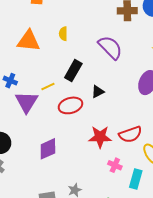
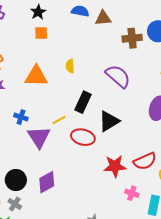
black triangle: (98, 92) -> (109, 121), size x1.6
red ellipse: (70, 105) -> (83, 137), turned 35
purple diamond: (48, 149) -> (47, 182), moved

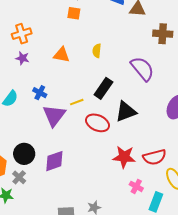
orange triangle: (36, 76) -> (62, 55), size x0.7

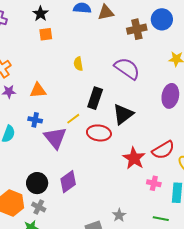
orange triangle: (62, 55) -> (38, 90), moved
red star: (124, 157) -> (134, 158), turned -30

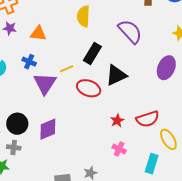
yellow semicircle: (78, 64) -> (83, 16), size x1.5
red star: (134, 158) -> (117, 121), size x0.6
pink cross: (154, 183) -> (119, 149), moved
gray cross: (39, 207) -> (14, 147), turned -32

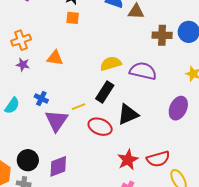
yellow semicircle: (83, 16) -> (111, 64), moved, turned 70
purple semicircle: (130, 31) -> (143, 71), turned -36
orange triangle: (38, 33) -> (55, 58), moved
red star: (117, 121) -> (128, 160), size x1.5

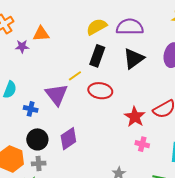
purple star: (23, 65) -> (22, 46), moved
blue cross: (41, 98) -> (31, 109), moved
black triangle: (128, 114) -> (134, 59), moved

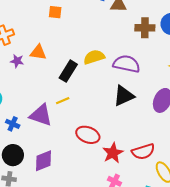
black rectangle: (97, 56) -> (68, 71), moved
red ellipse: (100, 91) -> (88, 135), moved
purple triangle: (56, 95) -> (41, 115), turned -45

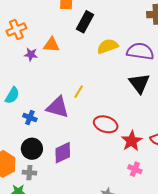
black rectangle: (68, 71) -> (85, 22), moved
black triangle: (124, 96) -> (139, 83), turned -40
yellow line: (63, 101) -> (79, 92), turned -32

